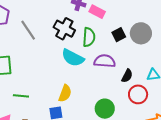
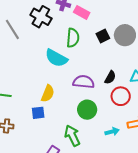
black cross: (64, 29) -> (41, 17), moved
purple semicircle: (105, 61) -> (84, 82), moved

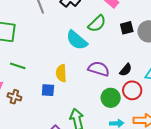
green semicircle: (73, 38) -> (97, 24), turned 30
yellow semicircle: (48, 93) -> (61, 73), turned 144
green circle: (87, 110) -> (111, 98), moved

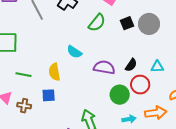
cyan semicircle: (77, 40) -> (74, 52), moved, size x0.7
yellow semicircle: (61, 73) -> (54, 72), moved
blue square: (48, 90) -> (49, 95), moved

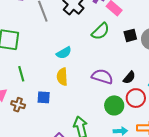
cyan semicircle: (74, 52) -> (64, 53), moved, turned -70
yellow semicircle: (54, 72) -> (62, 77), moved
green line: (23, 75) -> (21, 74), turned 56

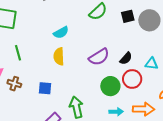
purple semicircle: (102, 77) -> (99, 57), turned 130
blue square: (44, 97) -> (45, 88), moved

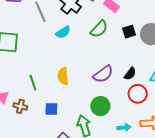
cyan semicircle: (61, 32) -> (63, 32), moved
green line: (18, 53) -> (33, 83), moved
green circle: (110, 86) -> (100, 106), moved

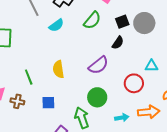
black semicircle: (130, 74) -> (118, 43), moved

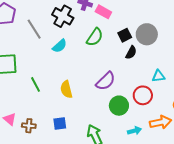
black semicircle: (118, 43) -> (131, 53), moved
green line: (29, 77) -> (35, 84), moved
green circle: (97, 97) -> (119, 106), moved

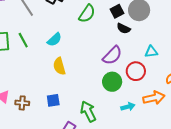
cyan semicircle: (60, 46) -> (54, 40), moved
black semicircle: (131, 53) -> (124, 29), turned 88
purple semicircle: (106, 81) -> (112, 55), moved
green line: (35, 84) -> (23, 40), moved

